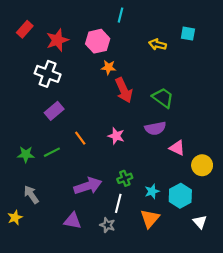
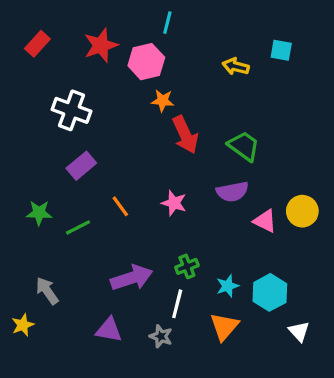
cyan line: (120, 15) -> (167, 23), moved
red star: (57, 40) -> (101, 45), moved
green star: (26, 154) -> (39, 213), moved
yellow circle: (202, 165) -> (302, 211), moved

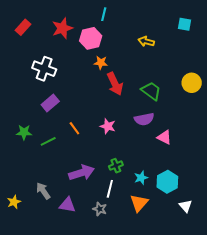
cyan square: (281, 50) -> (185, 24), moved
yellow circle: (302, 211) -> (192, 83), moved
gray arrow: (47, 291) -> (43, 191), moved

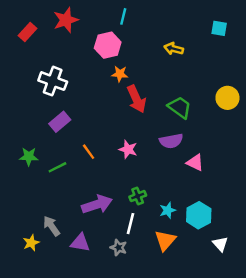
red star: (62, 28) -> (66, 20), moved
yellow star: (14, 202) -> (31, 243), moved

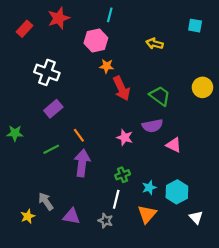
pink star: (128, 149) -> (125, 137), moved
green star: (29, 157) -> (15, 133), moved
purple arrow: (97, 204) -> (82, 163), moved, turned -65

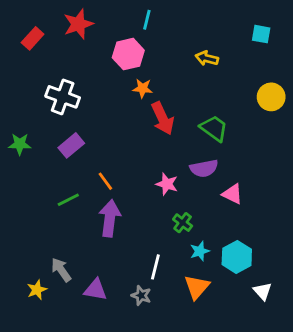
yellow circle: (202, 87) -> (271, 97), moved
green star: (15, 133) -> (20, 144), moved
green cross: (123, 175) -> (183, 223), moved, turned -32

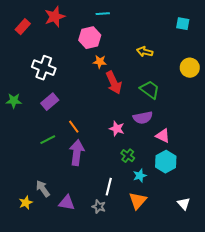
cyan line: (147, 20) -> (103, 14), turned 72
yellow arrow: (207, 58) -> (145, 52), moved
cyan hexagon: (237, 257) -> (166, 162), moved

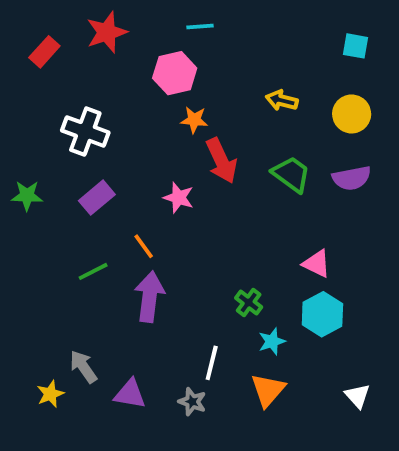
yellow circle: (190, 68) -> (352, 114), moved
purple semicircle: (143, 118) -> (352, 178), moved
pink star: (117, 129) -> (179, 198), moved

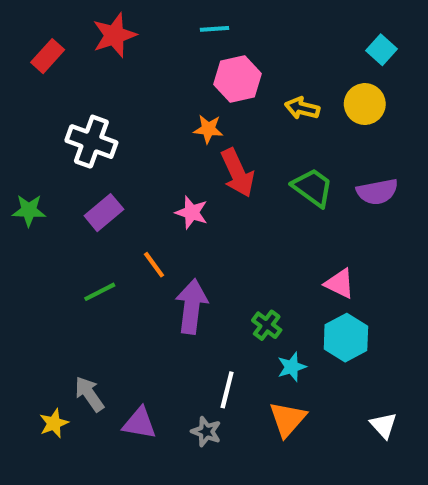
cyan square: (356, 46) -> (381, 50), turned 32
pink hexagon: (175, 73) -> (237, 79), moved
yellow circle: (352, 114) -> (365, 104), moved
purple arrow: (149, 297) -> (192, 306), moved

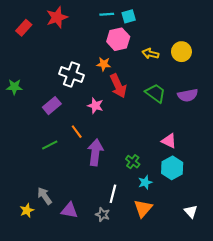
cyan square: (381, 50) -> (129, 16), moved, turned 32
white cross: (91, 142) -> (71, 74), moved
green star: (29, 210) -> (14, 87), moved

